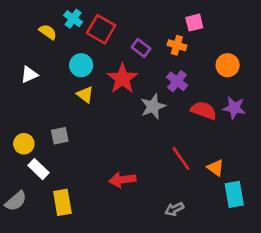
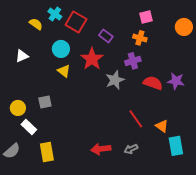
orange cross: (177, 45) -> (140, 38), moved
orange circle: (228, 65) -> (184, 27), moved
purple cross: (177, 81) -> (133, 61), turned 35
red arrow: (122, 180) -> (101, 149), moved
gray arrow: (174, 209) -> (131, 149), moved

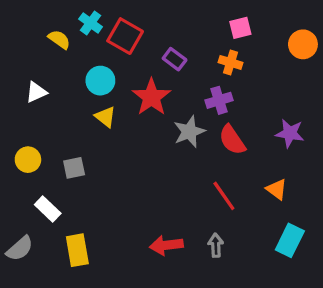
red semicircle: (153, 83) -> (232, 140), moved, turned -144
yellow circle: (18, 108) -> (28, 160), moved
orange triangle: (162, 126) -> (277, 189), moved
cyan rectangle: (176, 146) -> (290, 240), turned 36
gray arrow: (131, 149) -> (216, 245), turned 112

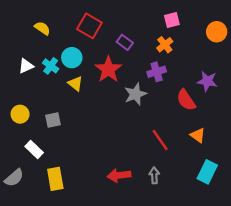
cyan cross: (91, 23) -> (51, 66), moved
orange cross: (230, 62) -> (165, 45), turned 35
purple star: (290, 133) -> (207, 81), moved
red semicircle: (232, 140) -> (186, 100), moved

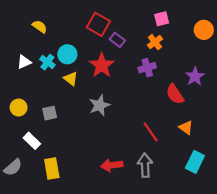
red square: (89, 26) -> (98, 24), moved
purple star: (207, 81) -> (195, 76), turned 30
gray star: (135, 94) -> (100, 105), moved
gray arrow: (154, 175) -> (145, 165), size x1.5

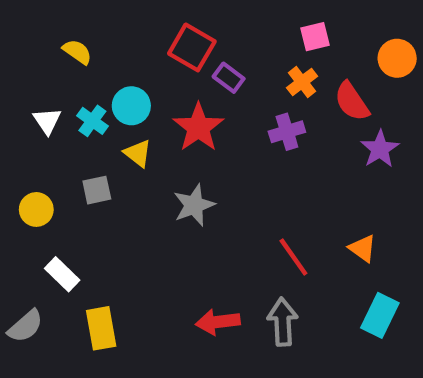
white triangle: (24, 62) -> (47, 121), turned -40
red semicircle: (175, 94) -> (352, 101), moved
gray square: (50, 113) -> (97, 190), moved

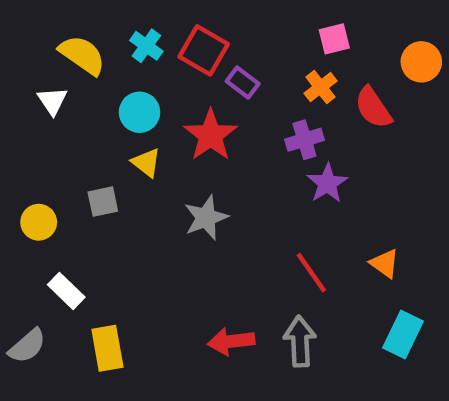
yellow semicircle: (77, 52) -> (82, 55), size x1.5
white triangle: (47, 121) -> (52, 101), moved
cyan cross: (92, 121) -> (146, 46), moved
purple star: (380, 149) -> (327, 183), moved

